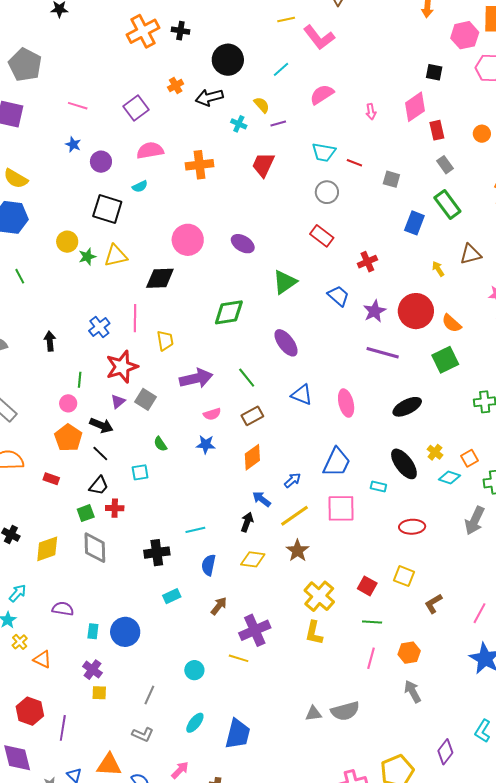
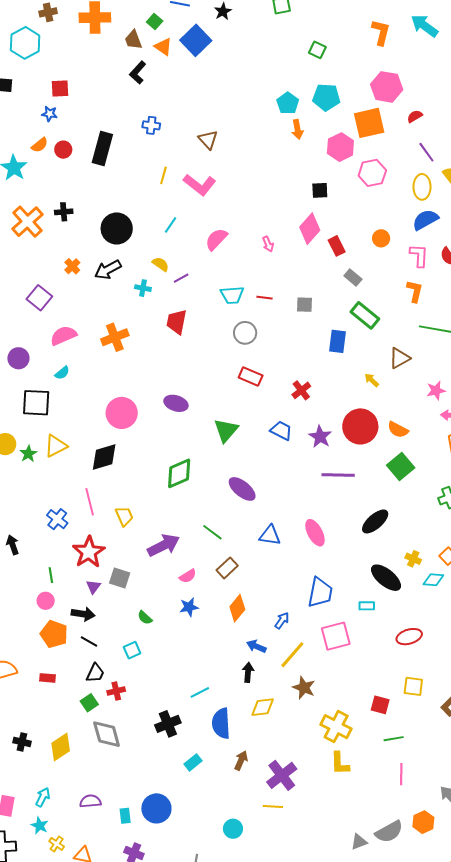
yellow line: (286, 20) -> (163, 175), turned -48
blue semicircle: (209, 565) -> (221, 723), size x1.4
orange hexagon: (409, 653) -> (423, 822), moved

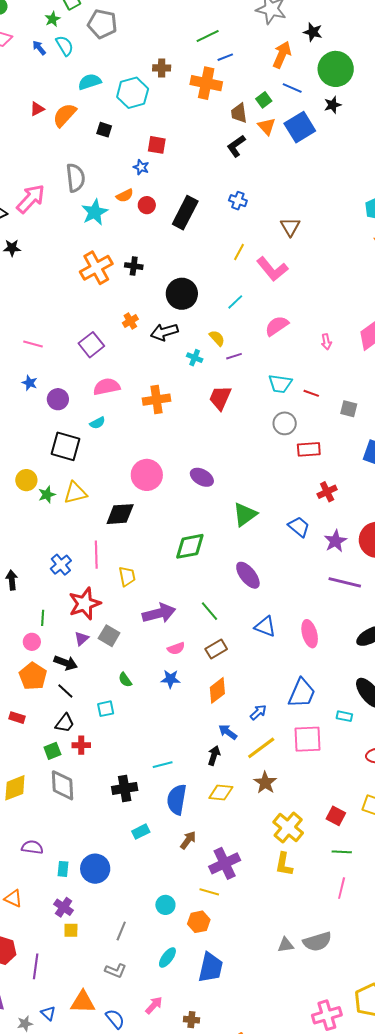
red rectangle: (251, 377) -> (309, 449), moved, turned -40
orange hexagon: (423, 822) -> (199, 922), moved

